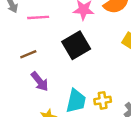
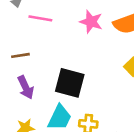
black square: (76, 45) -> (70, 83), moved, turned 32

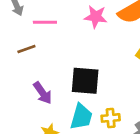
brown line: (20, 55) -> (26, 49), moved

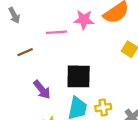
pink line: (45, 22) -> (57, 32), moved

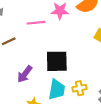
purple arrow: (42, 90) -> (25, 74), turned 78

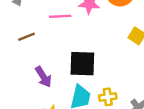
purple arrow: (25, 74) -> (43, 77), turned -72

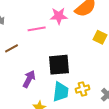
purple arrow: (43, 77) -> (29, 79), turned -114

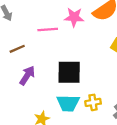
purple arrow: (29, 79) -> (27, 75), moved
cyan trapezoid: (61, 92) -> (68, 103), turned 80

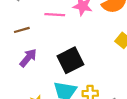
black square: (69, 72) -> (70, 60), turned -35

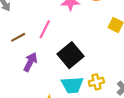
pink line: (55, 15) -> (45, 29), moved, turned -54

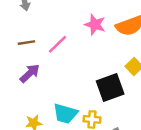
black square: (70, 55) -> (110, 87), moved

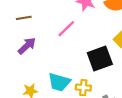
pink line: (57, 44) -> (66, 29), moved

